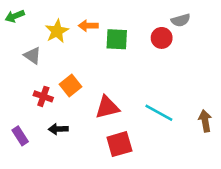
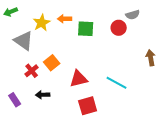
gray triangle: (32, 56) -> (24, 41), size x1.5
red cross: (43, 96) -> (32, 71), turned 32
brown arrow: (205, 121) -> (151, 58), moved

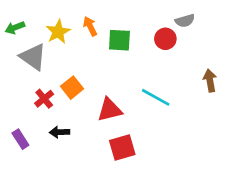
green arrow: (11, 12) -> (15, 28), moved
orange arrow: (65, 19) -> (90, 26), turned 64
cyan line: (117, 83) -> (156, 97), moved

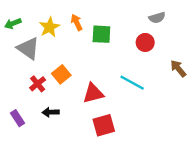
red circle: (165, 39) -> (145, 42), moved
brown arrow: (210, 81) -> (178, 68), turned -30

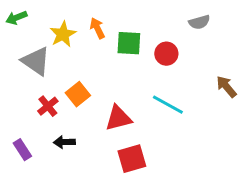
green arrow: (13, 24) -> (16, 18), moved
red circle: (145, 42) -> (166, 54), moved

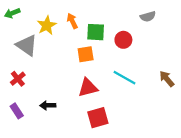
brown arrow: (226, 87) -> (167, 79), moved
orange square: (78, 94) -> (86, 54), moved, turned 30
red cross: (48, 106) -> (18, 79), moved

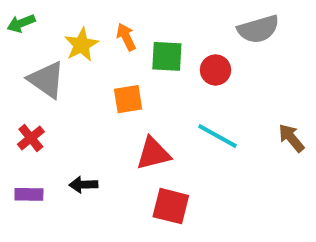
gray semicircle: (148, 16) -> (258, 29), size x1.5
orange square: (86, 54) -> (128, 99), moved
purple rectangle: (17, 111) -> (29, 194), turned -56
red square: (98, 118) -> (171, 206), turned 30

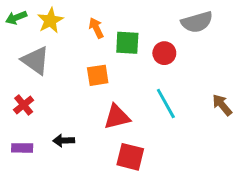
yellow star: (81, 45) -> (50, 21), moved
cyan line: (217, 136) -> (166, 103), turned 32

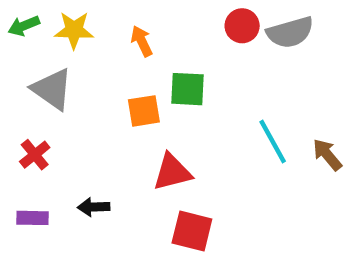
yellow star: (50, 21) -> (74, 30), turned 30
green square: (127, 43) -> (188, 89), moved
red circle: (164, 53) -> (242, 26), moved
cyan line: (166, 103) -> (273, 142), moved

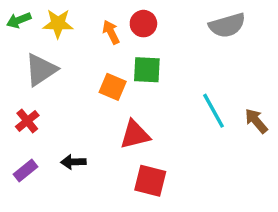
red circle: (242, 26) -> (143, 24), moved
gray triangle: (52, 89) -> (41, 70), turned 51
orange square: (144, 111) -> (113, 87), turned 32
purple rectangle: (33, 218) -> (26, 170), turned -40

